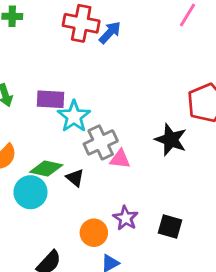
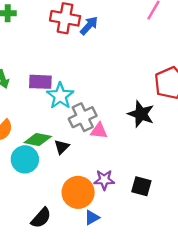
black triangle: (75, 178) -> (62, 147), turned 35
purple star: (126, 218) -> (104, 180), turned -30
orange circle: (94, 233) -> (78, 192), size x1.4

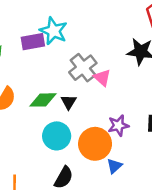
cyan star: (60, 96) -> (53, 31), moved
pink triangle: (99, 131) -> (102, 78), turned 48
cyan circle: (25, 159) -> (57, 136), moved

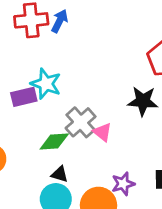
green diamond: (43, 100) -> (54, 142), moved
black triangle: (69, 102) -> (60, 174), moved, turned -42

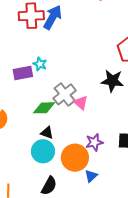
blue arrow: (60, 21) -> (53, 17), size x1.4
cyan star: (46, 84) -> (40, 64), size x0.6

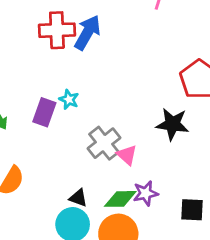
purple rectangle: (23, 73) -> (44, 112), turned -60
green diamond: (44, 108) -> (120, 199), moved
purple star: (94, 142) -> (146, 193), moved

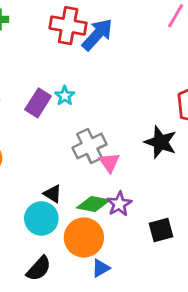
purple star: (146, 193) -> (119, 204), turned -30
black square: (192, 210) -> (161, 230), turned -30

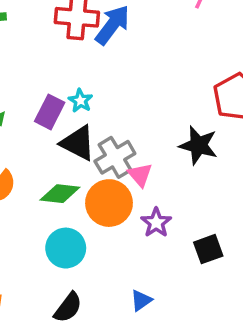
black triangle: (53, 194) -> (78, 143), moved, size x1.6
green diamond: (93, 204) -> (60, 194), moved
orange circle: (84, 238) -> (109, 203), moved

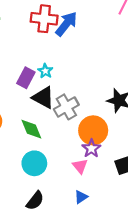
pink triangle: (140, 175) -> (80, 166), moved
green diamond: (60, 194) -> (31, 129), turned 60
orange circle: (109, 203) -> (93, 130), moved

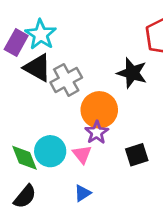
cyan star: (45, 71) -> (41, 34), size x1.6
green diamond: (31, 129) -> (24, 158), moved
cyan circle: (34, 163) -> (50, 151), moved

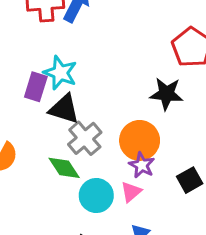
gray cross: (66, 80) -> (85, 138), moved
pink triangle: (82, 154) -> (131, 192), turned 40
green diamond: (24, 158) -> (64, 168), moved

